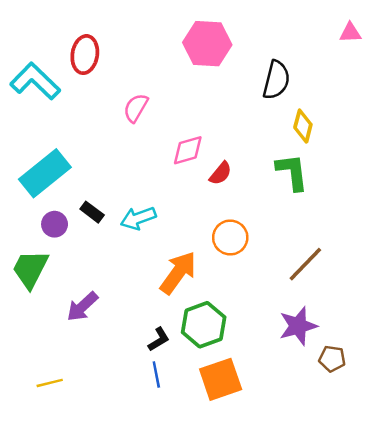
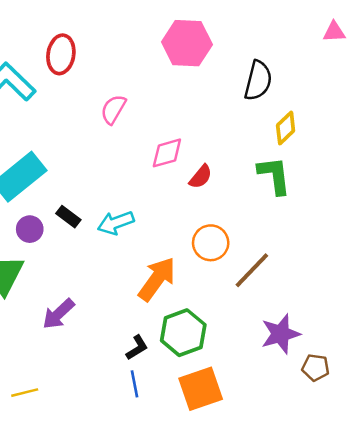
yellow diamond: (303, 126) -> (286, 128), turned 32
brown line: (305, 264) -> (252, 270), moved

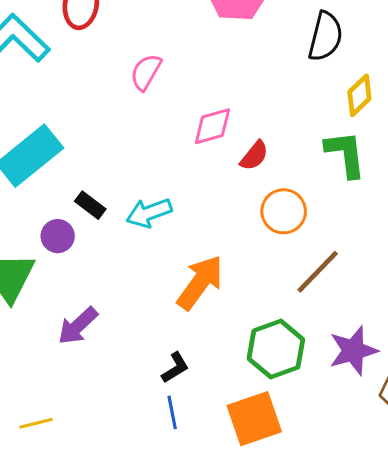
purple circle: (30, 229) -> (58, 236), moved
orange circle: (211, 243) -> (284, 211), moved
green hexagon: (183, 333) -> (276, 349), moved

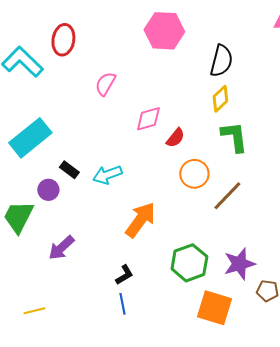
yellow diamond: (359, 95) -> (220, 99), moved
brown line: (318, 272) -> (227, 196), moved
orange square: (254, 419) -> (214, 308), moved, turned 36

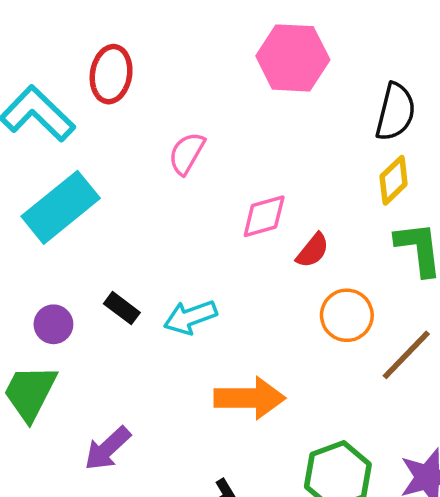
cyan rectangle: (30, 138) -> (61, 207), moved
purple circle: (48, 190) -> (53, 324), moved
orange arrow: (140, 220) -> (250, 398), turned 54

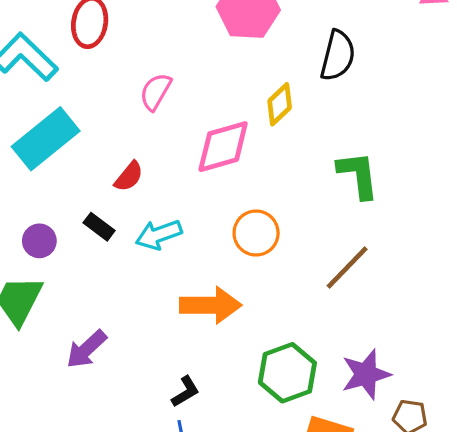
yellow diamond: (394, 180) -> (280, 104), moved
pink diamond: (264, 216) -> (223, 147), size x1.4
red semicircle: (313, 250) -> (129, 176), moved
orange circle: (347, 315) -> (256, 233), moved

